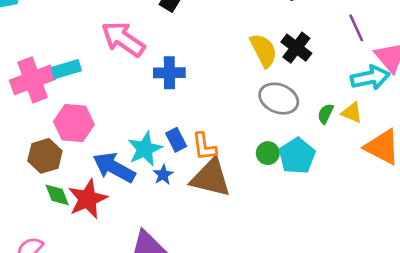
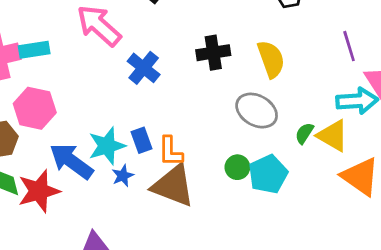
black cross: (296, 48) -> (213, 53), moved, turned 36
yellow semicircle: (263, 50) -> (271, 59), moved
blue cross: (169, 73) -> (144, 68), turned 32
yellow triangle: (352, 113) -> (333, 136), size x1.4

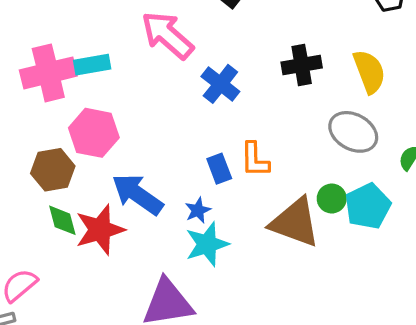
cyan star: (107, 146) -> (207, 244), moved
orange L-shape: (170, 151) -> (255, 160), moved
brown triangle: (173, 186) -> (295, 222), moved

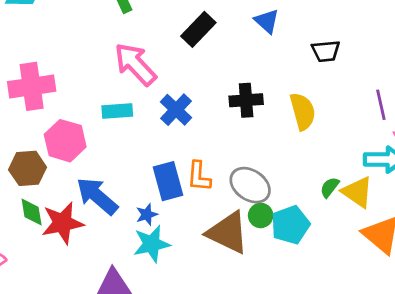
cyan rectangle: (92, 65) -> (117, 111), moved
gray ellipse: (353, 132) -> (250, 185), moved
blue rectangle: (219, 169) -> (168, 181), size x1.5

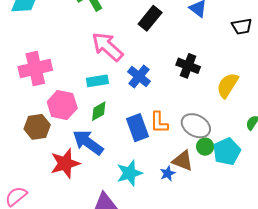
black cross: (246, 100) -> (188, 66), turned 30
yellow semicircle: (303, 111) -> (228, 85), moved, turned -128
green diamond: (32, 212) -> (99, 111), moved, turned 75
blue star: (147, 215) -> (168, 173), moved
brown triangle: (228, 233) -> (183, 161), size x0.7

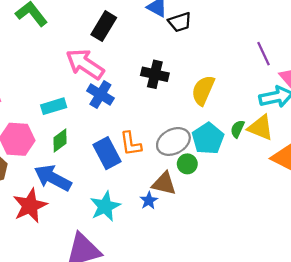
black trapezoid: (242, 26) -> (180, 22), moved
pink arrow: (107, 47) -> (85, 64), moved
gray ellipse: (196, 126) -> (173, 141), turned -48
cyan pentagon: (227, 151) -> (208, 139), moved

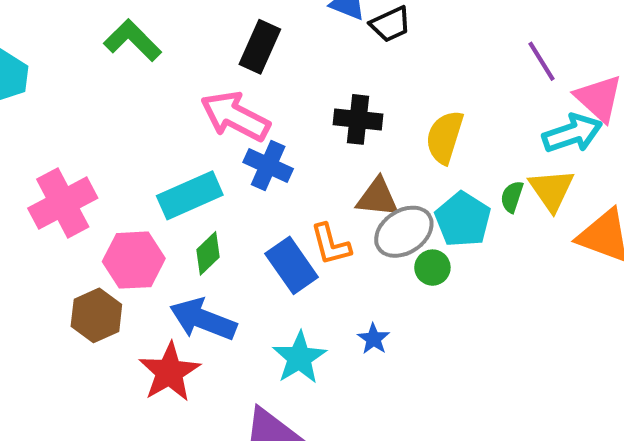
cyan rectangle: (54, 106) -> (190, 195), size x1.4
yellow triangle: (261, 128) -> (551, 190), turned 40
brown triangle: (164, 184) -> (378, 198), moved

